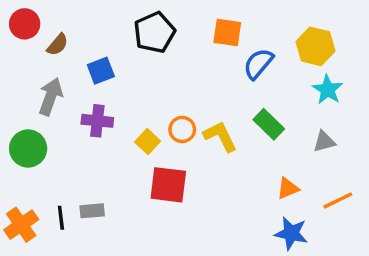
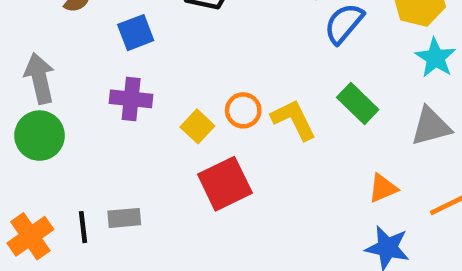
gray arrow: (51, 97) -> (40, 78), moved, turned -33
gray triangle: (324, 142) -> (431, 126), size x1.4
red square: (168, 185) -> (225, 184), turned -33

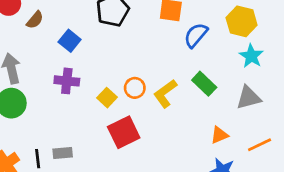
blue square: (136, 33) -> (70, 41), turned -30
yellow L-shape: (294, 120) -> (165, 93), turned -100

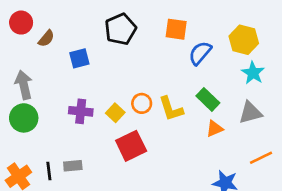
blue square: (70, 41) -> (79, 58), turned 36
purple cross: (67, 81) -> (81, 111), moved
yellow L-shape: (165, 93) -> (171, 109), turned -72
orange triangle: (219, 135) -> (215, 129), moved

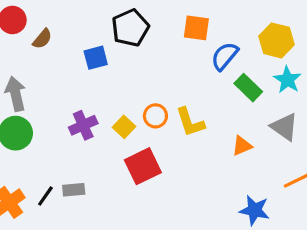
blue square: (79, 58) -> (96, 58), moved
green rectangle: (208, 99) -> (248, 88), moved
purple cross: (81, 111) -> (83, 125), turned -30
gray triangle: (250, 113) -> (284, 127), turned 50
black line: (49, 171) -> (45, 196), turned 42

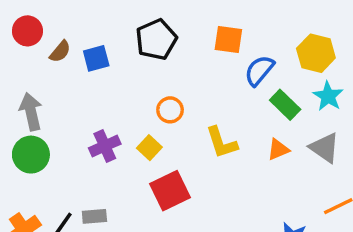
blue square: (96, 58) -> (96, 58), moved
orange circle: (155, 116) -> (170, 110), moved
orange triangle: (242, 146) -> (278, 149), moved

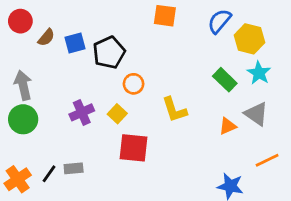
black pentagon: (156, 39) -> (109, 52), moved
orange square: (228, 39) -> (165, 16), moved
blue semicircle: (259, 70) -> (219, 21), moved
orange triangle: (278, 149) -> (228, 126), moved
red square: (170, 191) -> (134, 148), turned 32

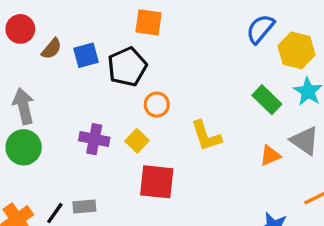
orange square: (165, 16) -> (149, 22), moved
purple cross: (82, 112) -> (94, 139), turned 35

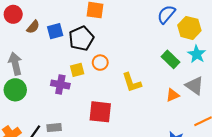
yellow square: (137, 141) -> (77, 70), moved, turned 32

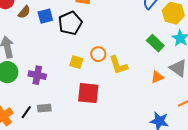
orange circle: (100, 63) -> (98, 54), moved
yellow square: (77, 70) -> (76, 62), moved, turned 32
purple cross: (60, 85) -> (37, 75), moved

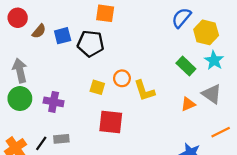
black pentagon: (70, 23) -> (91, 44), turned 30

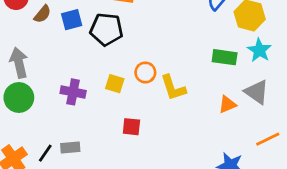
green rectangle: (186, 66) -> (225, 57), turned -36
purple cross: (54, 102) -> (73, 92), moved
red square: (111, 122) -> (131, 127), size x0.6

